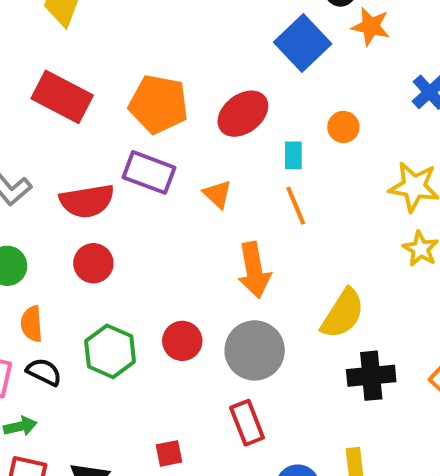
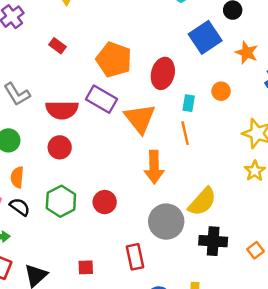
orange star: (371, 26) -> (247, 53), moved
red rectangle: (62, 97) -> (57, 46), size x0.5
red ellipse: (243, 114) -> (163, 73), turned -48
orange triangle: (217, 194) -> (140, 119), size x1.8
gray circle: (255, 350) -> (166, 222), moved

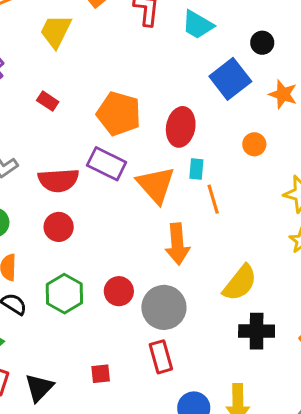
cyan rectangle: (189, 103) -> (196, 169), moved
gray circle: (166, 222) -> (164, 307), moved

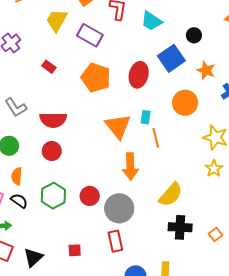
red ellipse: (181, 127) -> (139, 75), moved
orange circle: (254, 144) -> (185, 103), size x1.6
purple rectangle: (107, 164) -> (90, 35), moved

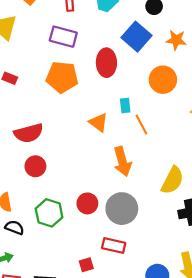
purple rectangle: (90, 35) -> (63, 37), moved
orange triangle: (118, 126) -> (99, 122), size x0.7
red rectangle: (115, 241) -> (114, 245), moved, turned -50

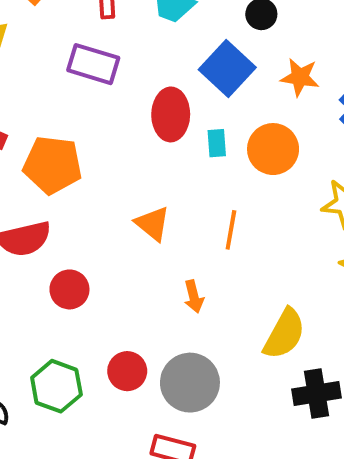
orange pentagon: (62, 77) -> (53, 165), moved
cyan rectangle: (125, 105) -> (217, 143), moved
orange line: (141, 125) -> (231, 230), turned 36
orange arrow: (122, 162) -> (194, 296), size x0.6
red circle: (35, 166) -> (69, 289), moved

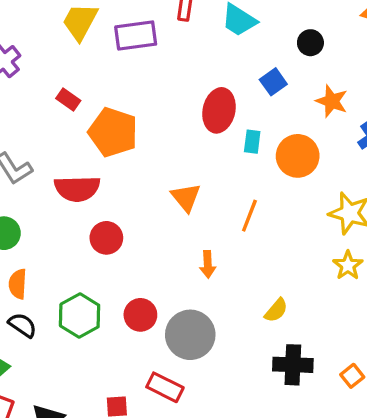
purple rectangle: (93, 64) -> (136, 35), moved, turned -36
blue square: (227, 68) -> (273, 82), size x0.6
yellow semicircle: (284, 334) -> (276, 310), size x0.6

